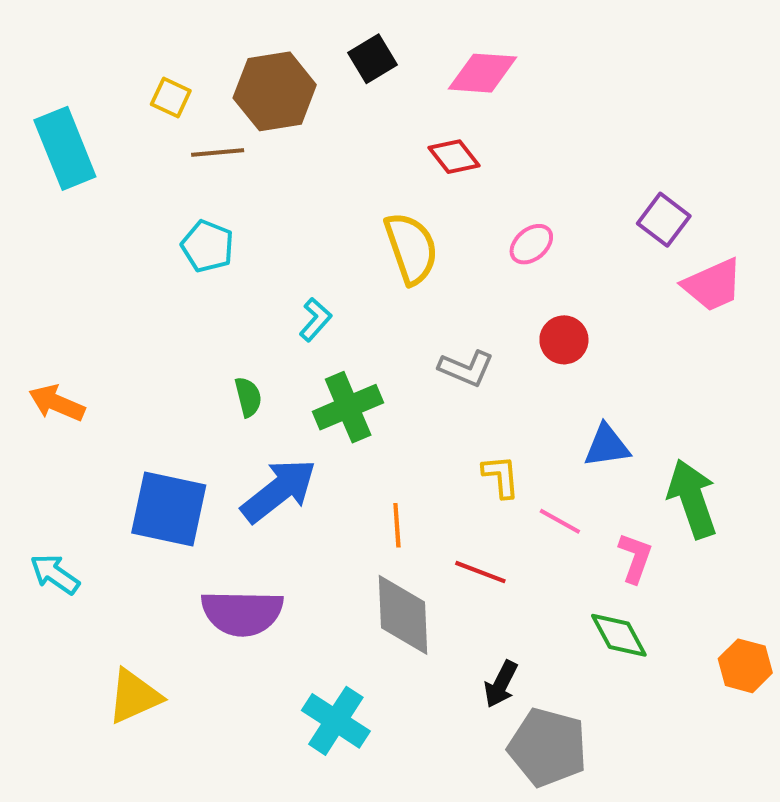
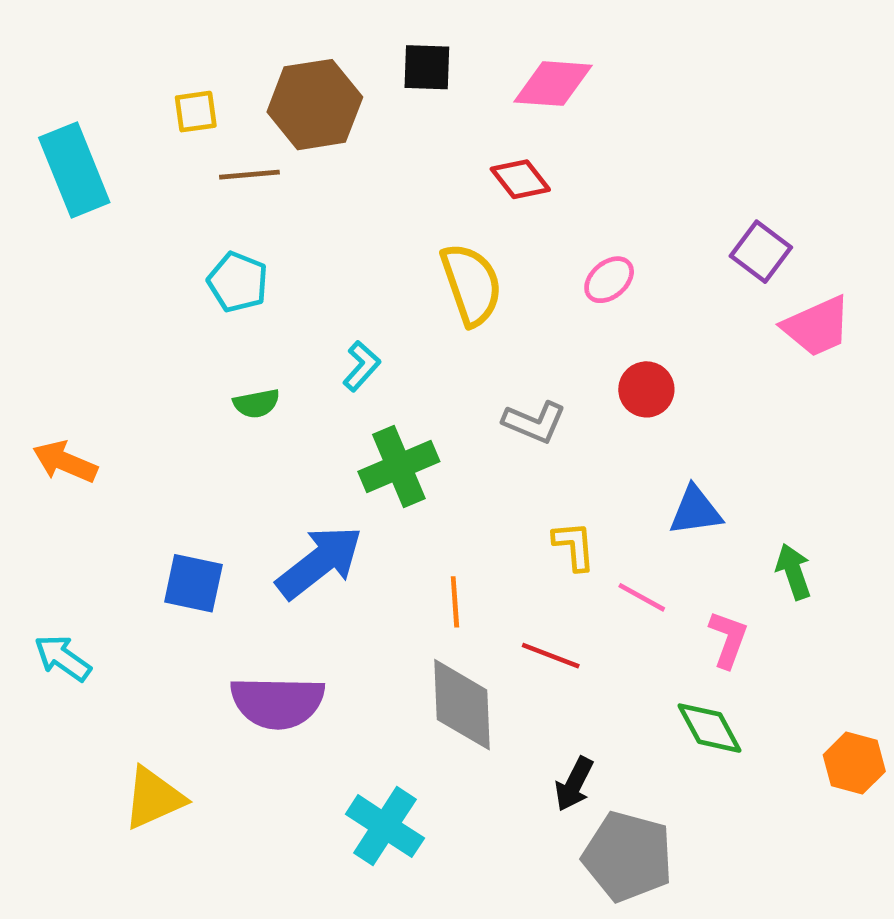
black square: (372, 59) -> (427, 67), turned 33
yellow square: (171, 98) -> (196, 112), turned -33
green semicircle: (248, 397) -> (256, 403), moved, turned 93
green arrow: (692, 499) -> (794, 572), size x0.6
blue square: (169, 509) -> (193, 583), size x0.7

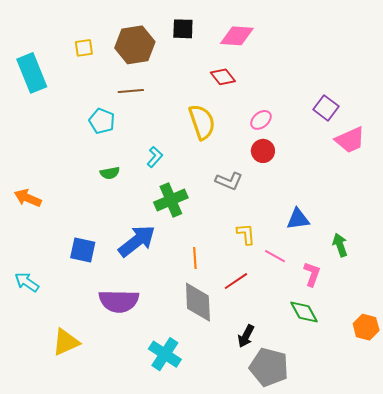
brown line: (249, 175) -> (131, 91), moved
red circle: (646, 389) -> (263, 151), moved
red line: (551, 656) -> (236, 281), turned -55

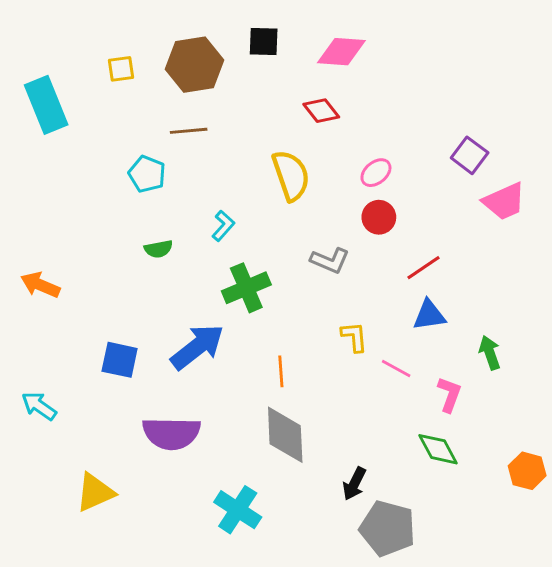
red line: (236, 281) -> (424, 268), moved

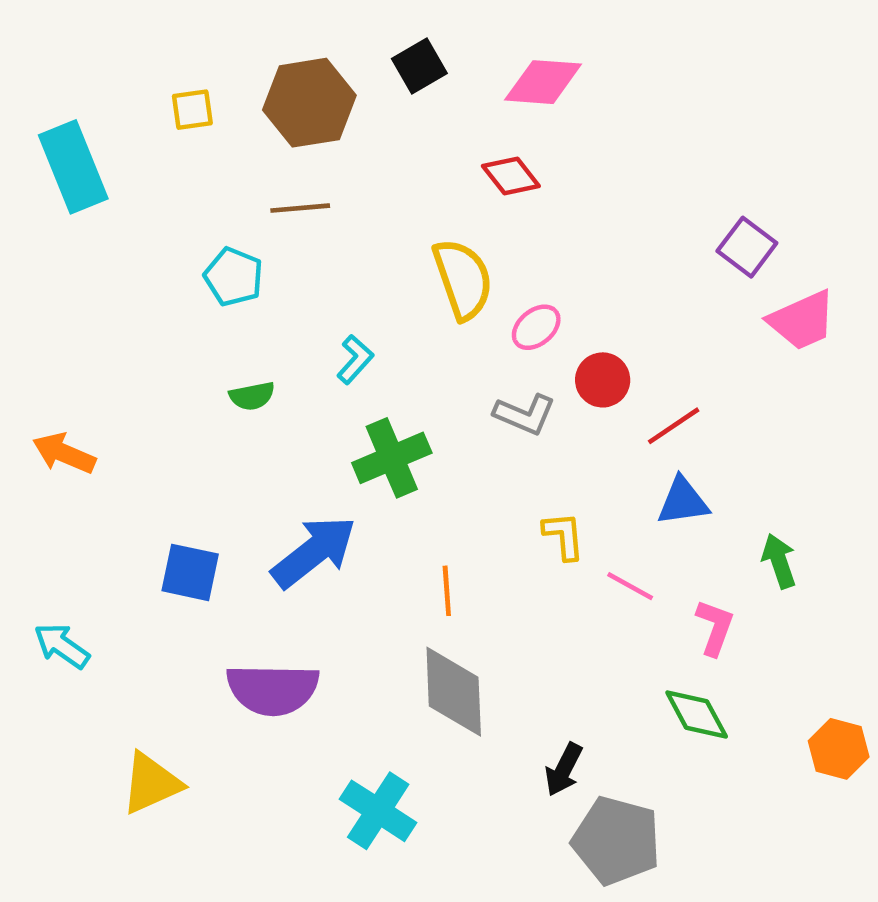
black square: (264, 41) -> (419, 66), turned -32
pink ellipse: (376, 173) -> (536, 327), moved
red circle: (379, 217) -> (603, 380), moved

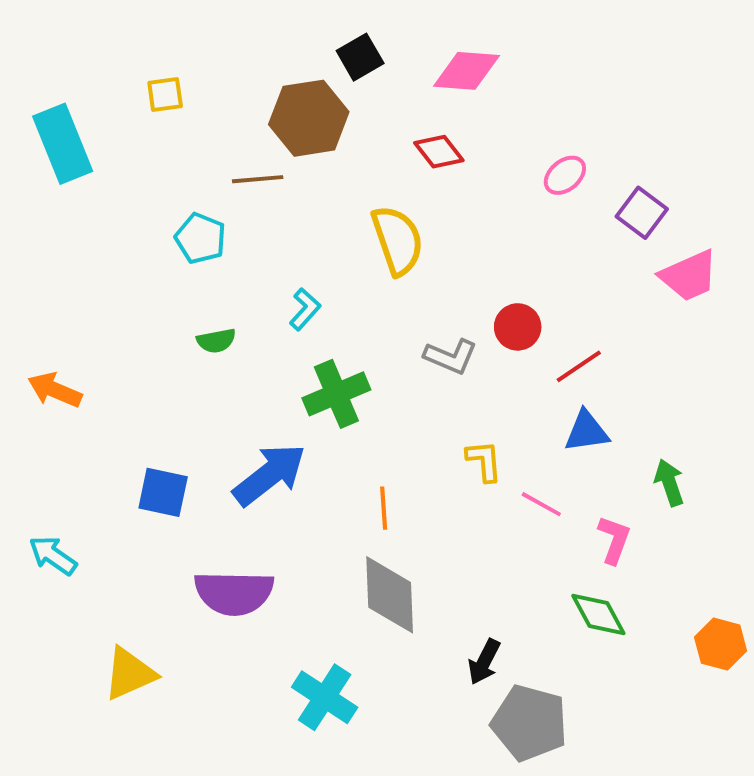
brown hexagon: (309, 103) -> (309, 118), moved
pink ellipse: (536, 327) -> (565, 175), moved

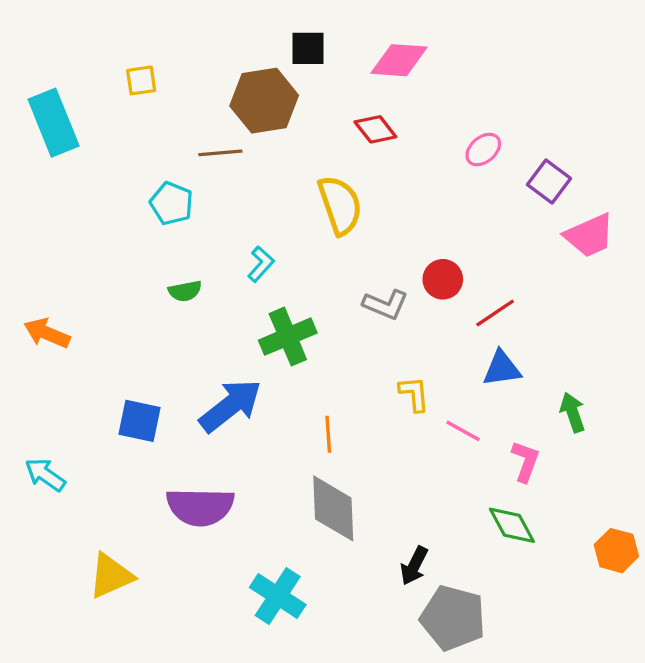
black square: (360, 57) -> (308, 48), turned 30

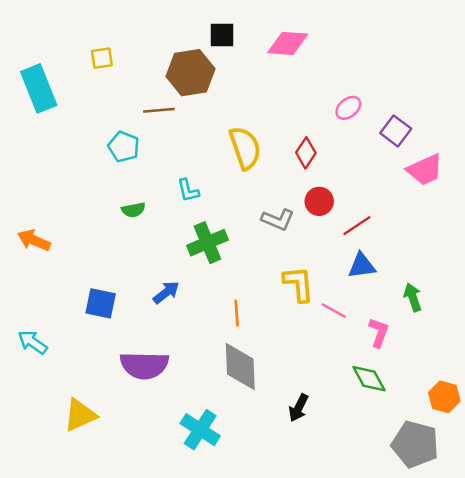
red diamond: (375, 129) -> (306, 153), moved, turned 72
cyan L-shape: (261, 264) -> (188, 190), turned 125
yellow L-shape: (414, 394) -> (299, 284), size x1.4
blue arrow: (230, 406) -> (166, 292), size x0.6
gray pentagon: (453, 618) -> (415, 444), moved

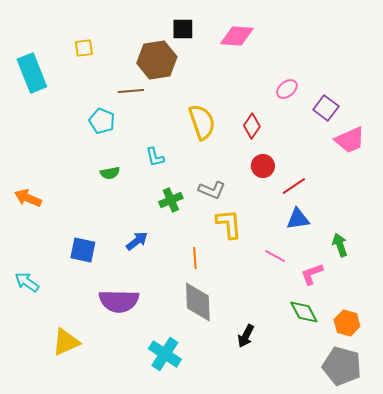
gray L-shape: (278, 220) -> (212, 190), moved
green cross: (207, 243) -> (171, 200), size x0.7
yellow L-shape: (299, 284) -> (229, 224), moved
pink L-shape: (379, 333) -> (312, 274), turned -130
orange hexagon: (444, 397) -> (347, 323), moved

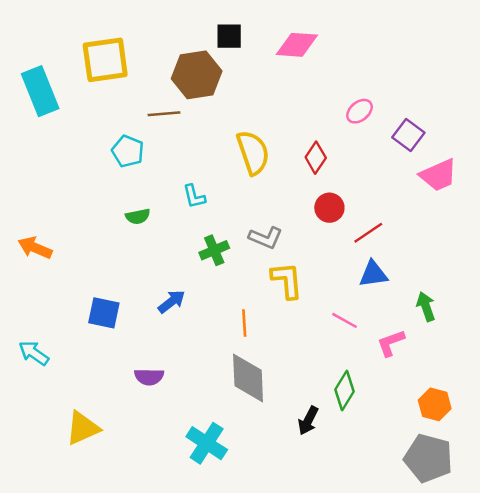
yellow square: (84, 48) -> (105, 60), size x2.0
purple semicircle: (119, 301) -> (149, 377), size x0.6
green diamond: (304, 312) -> (344, 391), moved, turned 60

